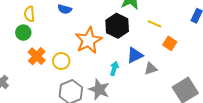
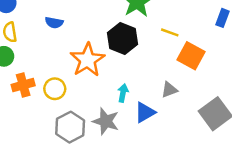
orange square: (170, 43) -> (191, 56), size x1.5
blue triangle: (135, 55) -> (145, 112), moved
orange cross: (37, 56) -> (23, 85), turned 36

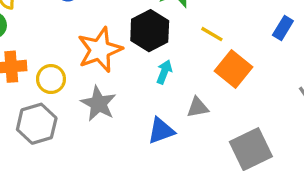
cyan arrow: (123, 93) -> (164, 72), moved
gray star: (106, 121) -> (98, 104), moved
gray hexagon: (70, 127) -> (37, 124), moved

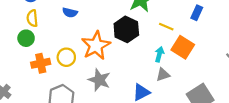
blue rectangle: (283, 28) -> (197, 13), moved
cyan arrow: (164, 72) -> (159, 54), moved
yellow circle: (51, 79) -> (66, 57), moved

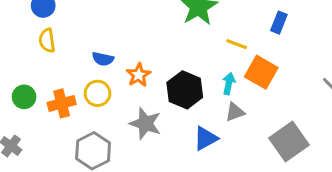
blue semicircle: (70, 13) -> (103, 59), moved
black hexagon: (126, 29) -> (185, 90), moved
green circle: (26, 38) -> (24, 97), moved
orange star: (96, 45) -> (139, 75), size x0.6

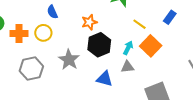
blue semicircle: (103, 59) -> (52, 12), turned 40
orange star: (139, 75) -> (89, 22), moved
blue triangle: (206, 138) -> (105, 79), turned 30

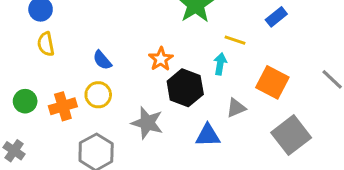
blue rectangle: (170, 17) -> (276, 17), turned 32
orange square: (151, 46) -> (272, 82), moved
cyan arrow: (128, 48) -> (220, 64), moved

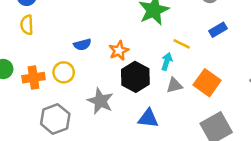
blue semicircle: (102, 60) -> (82, 45), moved, turned -72
gray triangle: (236, 108) -> (174, 85), moved

